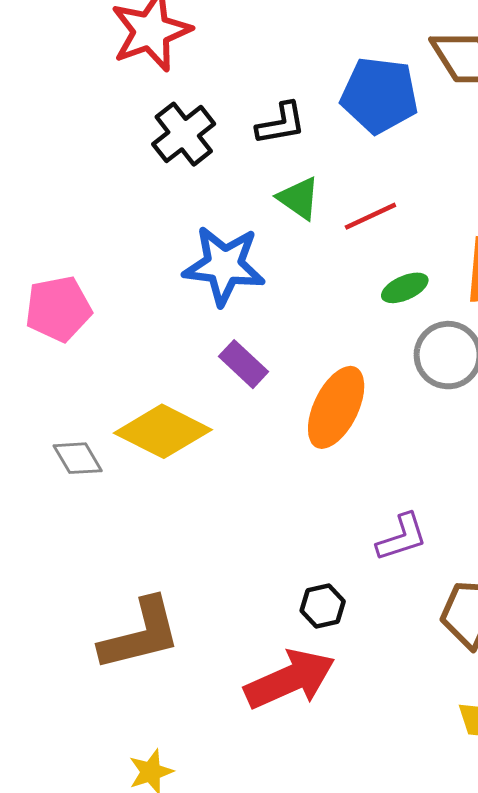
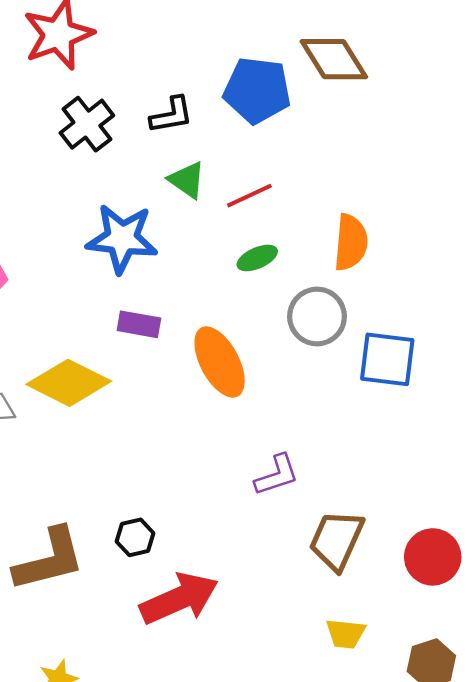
green ellipse: (405, 288) -> (257, 258), moved
purple rectangle: (243, 364) -> (139, 324), turned -33
orange ellipse: (336, 407) -> (220, 362), turned -54
black hexagon: (323, 606) -> (135, 537), moved

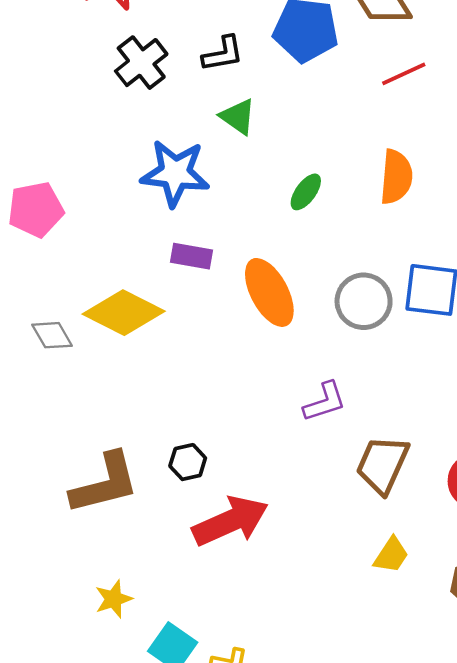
red line: (249, 196) -> (404, 74), moved
green ellipse: (257, 258) -> (306, 192), turned -30
gray circle: (317, 316) -> (364, 301), moved
yellow trapezoid: (346, 634) -> (391, 555), turned -63

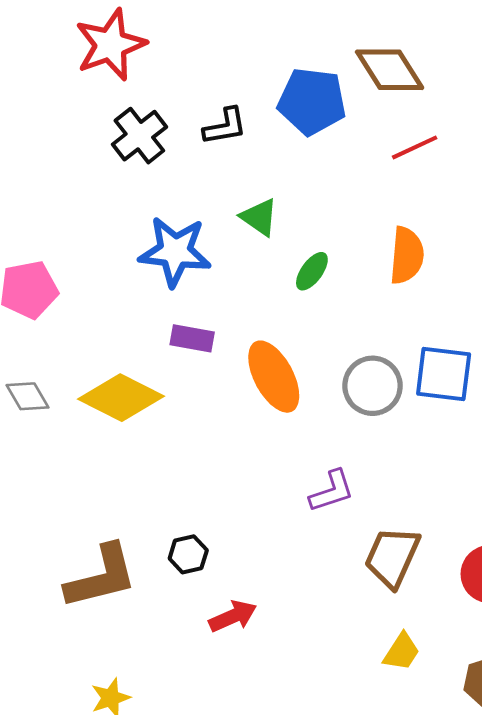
green triangle: (238, 117) -> (259, 217), moved
gray diamond: (52, 335) -> (28, 396), moved
red arrow: (230, 521) -> (233, 616), size x0.6

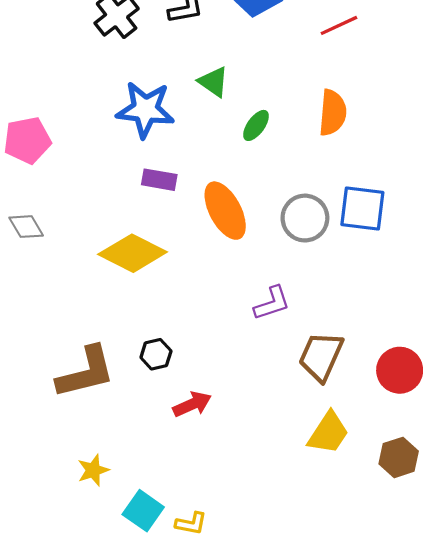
yellow diamond: (121, 398) -> (133, 253), moved
yellow trapezoid: (401, 652) -> (328, 433), size x1.4

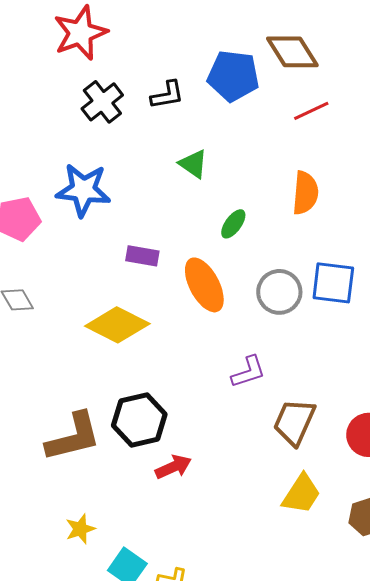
blue star: (145, 110) -> (83, 190), moved
green ellipse: (256, 125) -> (233, 224), moved
black hexagon: (156, 354) -> (139, 420), size x1.8

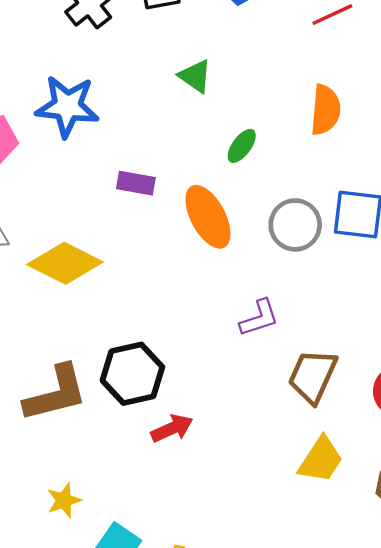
yellow diamond: (117, 325) -> (65, 263), moved

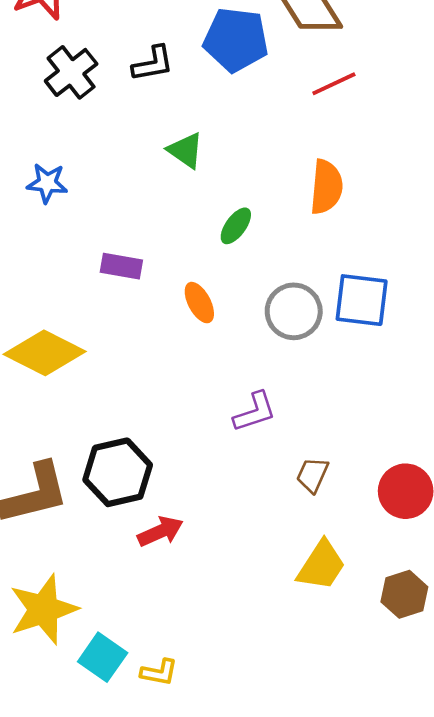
blue star: (67, 106) -> (47, 183), size x0.6
orange ellipse: (208, 217) -> (199, 303), size x0.6
brown trapezoid: (313, 376) -> (313, 475), size x0.6
yellow star: (64, 500) -> (43, 609), size x1.8

